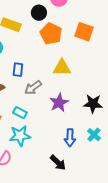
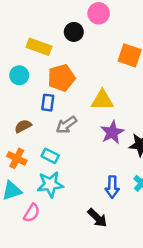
orange pentagon: (51, 34) -> (61, 78), moved, turned 30
purple star: (59, 103) -> (112, 132), moved

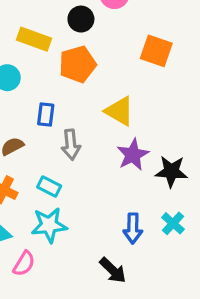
orange pentagon: (61, 78) -> (78, 64), moved
yellow triangle: (102, 100) -> (119, 111), turned 30
gray arrow: (66, 125) -> (71, 145), turned -60

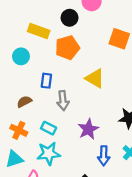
purple star: (133, 155) -> (88, 129), moved

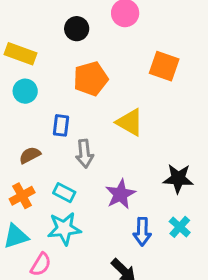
black circle: (70, 18) -> (77, 29), moved
yellow rectangle: (39, 31) -> (20, 54), moved
orange cross: (19, 130) -> (22, 196), turned 35

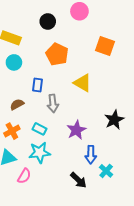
orange pentagon: (91, 79) -> (57, 54), turned -30
black star: (178, 179) -> (114, 120), turned -30
cyan cross: (180, 227) -> (106, 171), moved

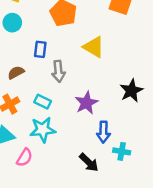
cyan cross: (106, 171) -> (122, 151), turned -32

